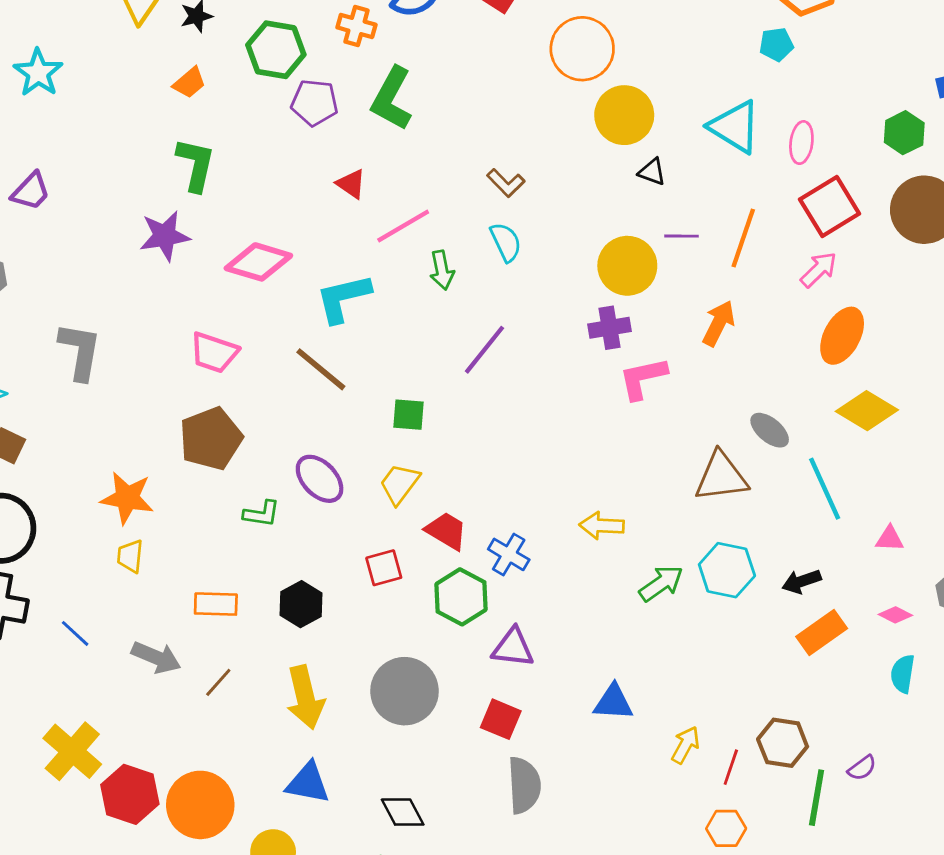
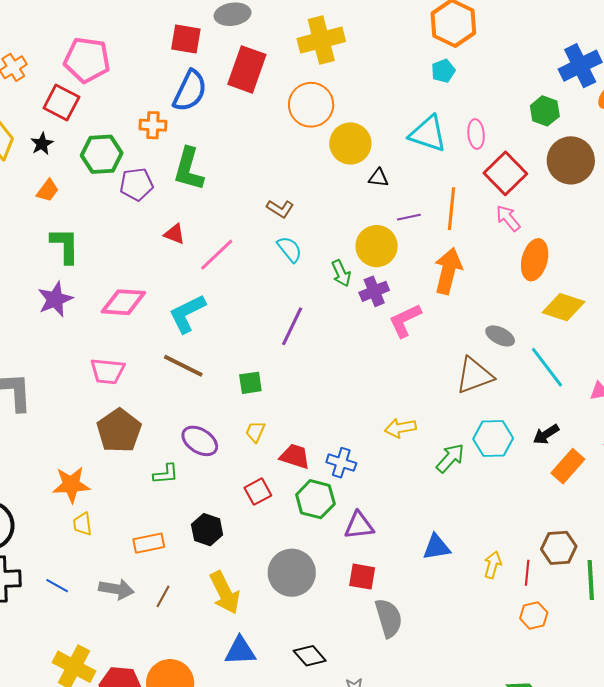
green arrow: (442, 270) -> (341, 273), moved
pink arrow: (819, 270) -> (508, 218), turned -72
orange arrow: (719, 323) -> (448, 271), size x1.4
yellow trapezoid: (400, 484) -> (255, 432), size x0.7

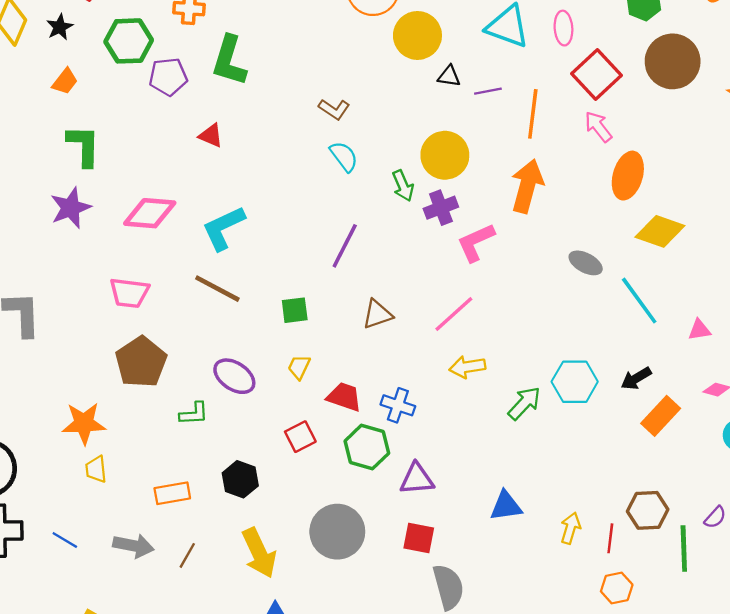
purple line: (409, 217) -> (488, 91), moved
pink line: (217, 255) -> (454, 314), moved
brown triangle: (474, 376) -> (377, 314), moved, size x0.7

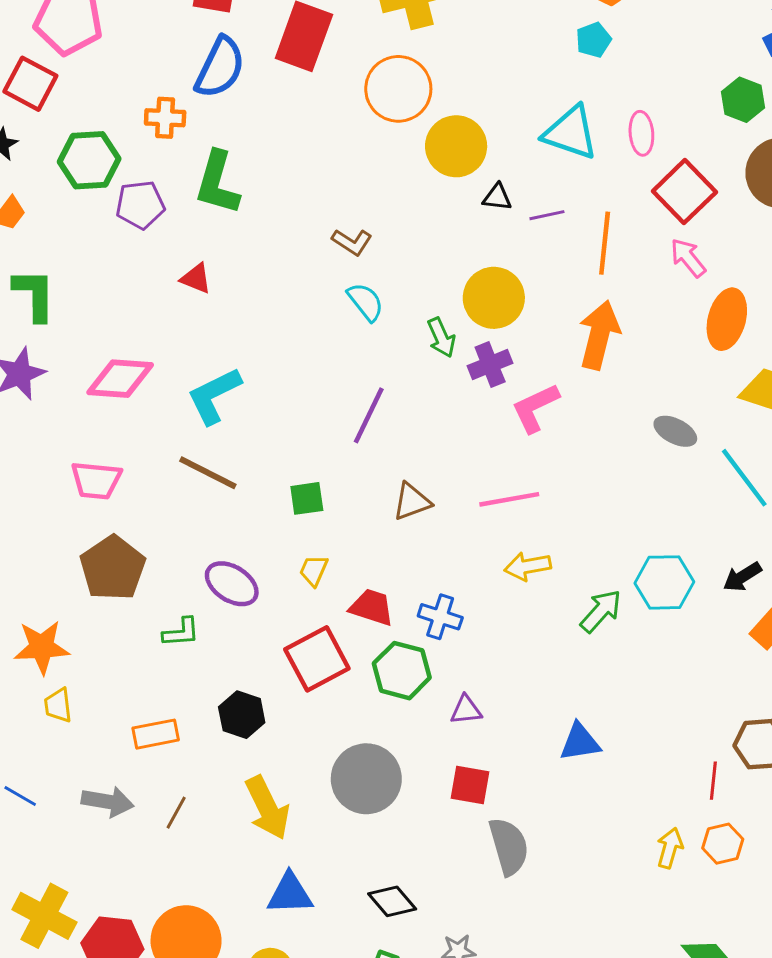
pink line: (454, 314) -> (509, 499), turned 33
red square: (300, 437) -> (317, 659), size x1.6
purple triangle: (417, 479) -> (466, 710), size x0.7
yellow arrow: (570, 528) -> (670, 848), moved

